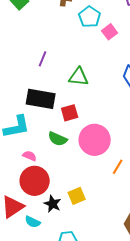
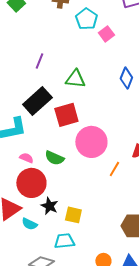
black rectangle: (41, 99) -> (37, 101), turned -52
red square: (70, 113) -> (66, 115), size x1.4
green semicircle: (58, 139) -> (54, 158), moved
yellow square: (77, 196) -> (73, 215), moved, turned 36

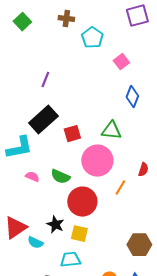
pink square: (106, 34) -> (121, 62), moved
green triangle: (75, 79) -> (111, 131), moved
red square: (66, 115) -> (72, 134), size x0.7
red circle: (31, 183) -> (82, 202), moved

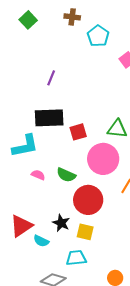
black rectangle: (43, 120) -> (49, 118), turned 40

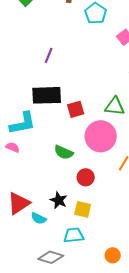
pink semicircle: (38, 175) -> (13, 147), moved
red circle: (88, 200) -> (86, 177), size x0.6

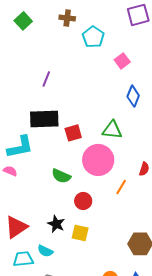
cyan semicircle: (39, 218) -> (45, 251), moved
cyan trapezoid: (74, 235) -> (23, 259), moved

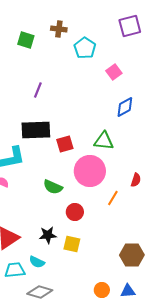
green square: (23, 21) -> (26, 40), moved, turned -30
blue diamond: (133, 96) -> (125, 107), turned 40
black star: (56, 224) -> (48, 235), turned -30

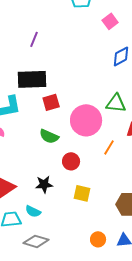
green triangle: (104, 141) -> (116, 103), moved
red square: (65, 144) -> (51, 102), moved
yellow square: (72, 244) -> (82, 193), moved

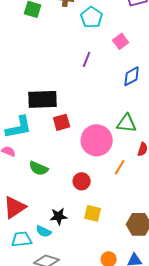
purple line: (34, 39) -> (87, 59), moved
green semicircle: (49, 136) -> (39, 168), moved
black star: (44, 184) -> (59, 216), moved

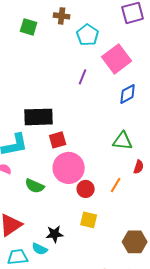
pink square: (121, 41) -> (117, 59), size x1.8
pink circle: (97, 140) -> (69, 168), moved
red circle: (82, 181) -> (86, 189), moved
yellow square: (93, 213) -> (89, 220), moved

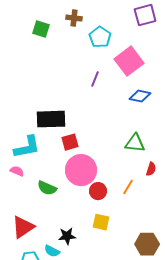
blue diamond: (128, 94) -> (140, 96), turned 40

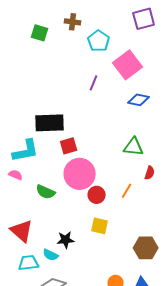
red triangle: (23, 227) -> (22, 231), turned -45

